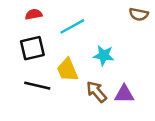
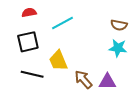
brown semicircle: (139, 14) -> (119, 25), moved
cyan star: (104, 55) -> (118, 48), moved

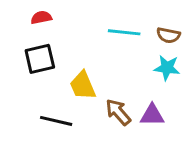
cyan line: (62, 23) -> (124, 32), moved, turned 35
black line: (32, 74) -> (56, 121), moved

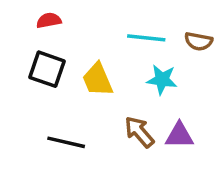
black square: (40, 59) -> (47, 69), turned 32
cyan star: (167, 68) -> (162, 80), moved
yellow trapezoid: (83, 85) -> (98, 80), moved

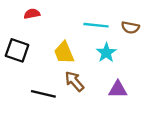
black square: (47, 69) -> (17, 50), moved
cyan star: (162, 80) -> (106, 53), turned 30
brown arrow: (139, 132) -> (74, 81), moved

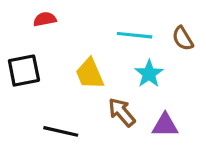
brown semicircle: (130, 27) -> (183, 38), turned 48
black square: (17, 50) -> (24, 71), turned -30
brown arrow: (74, 81) -> (122, 112), moved

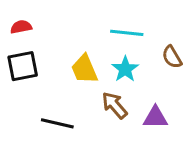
red semicircle: (45, 19) -> (21, 27), moved
brown semicircle: (183, 38) -> (172, 57), moved
cyan star: (149, 74) -> (125, 69), moved

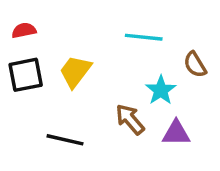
yellow trapezoid: (84, 69) -> (75, 71), moved, turned 60
cyan star: (125, 69) -> (161, 90), moved

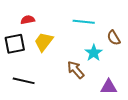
red semicircle: (24, 30) -> (28, 20), moved
purple triangle: (176, 133) -> (109, 87), moved
black line: (65, 140) -> (24, 81), moved

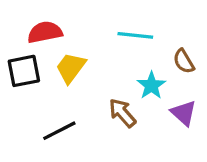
red semicircle: (28, 20) -> (45, 32), size x1.5
black line: (24, 81) -> (59, 131), moved, turned -40
purple triangle: (109, 87) -> (184, 113), moved, turned 42

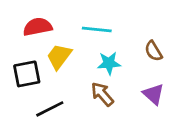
cyan line: (135, 35) -> (97, 29), moved
black square: (24, 71) -> (27, 74), moved
cyan star: (151, 85) -> (109, 63), moved, turned 30

